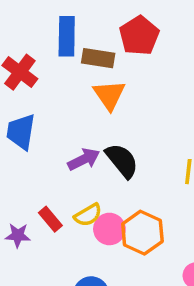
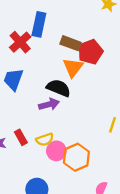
blue rectangle: (67, 36) -> (39, 24), moved
red pentagon: (139, 36) -> (90, 52), moved
black semicircle: (122, 161) -> (59, 88), moved, turned -40

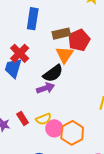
red cross: (20, 42) -> (20, 53), moved
brown rectangle: (71, 43) -> (61, 34), turned -30
black semicircle: (59, 88) -> (53, 73), turned 125

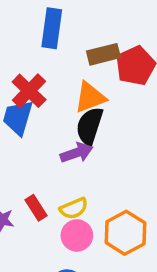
orange triangle: (65, 55) -> (90, 97), moved, turned 36
black semicircle: (53, 73) -> (90, 126), turned 145
pink circle: (54, 128) -> (77, 235), moved

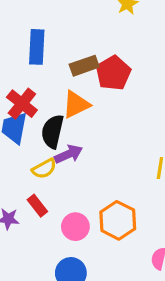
black semicircle: (90, 126) -> (53, 131), moved
yellow semicircle: (74, 208) -> (44, 169), moved

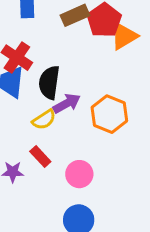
orange triangle: (76, 104) -> (124, 36), moved
orange hexagon: (118, 220) -> (109, 114), moved

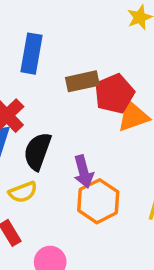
purple arrow: (67, 103) -> (83, 172), moved, turned 92

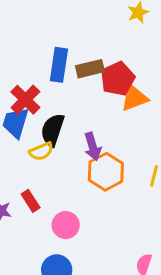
blue rectangle: (31, 54) -> (59, 65), moved
yellow semicircle: (23, 192) -> (41, 151), moved

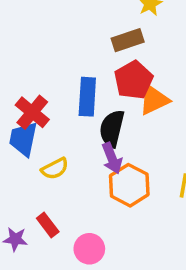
blue rectangle: (59, 65) -> (87, 97), moved
brown rectangle: (90, 69) -> (128, 40), moved
black semicircle: (53, 130) -> (112, 129), moved

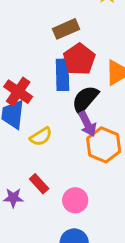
brown rectangle: (128, 40) -> (66, 29), moved
red pentagon: (134, 80) -> (79, 59), moved
black semicircle: (112, 129) -> (85, 99), turned 32

